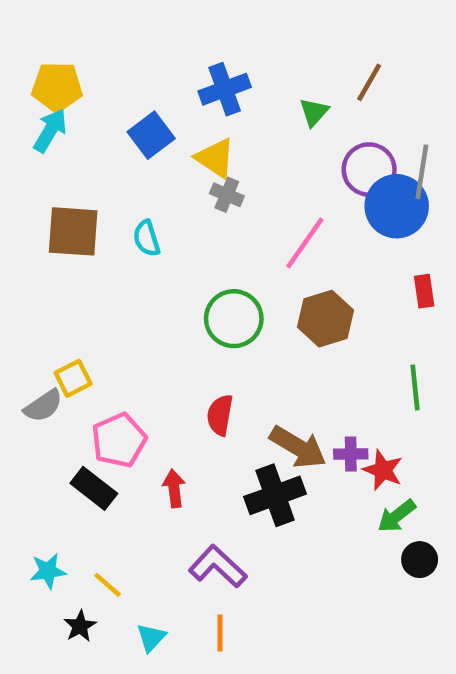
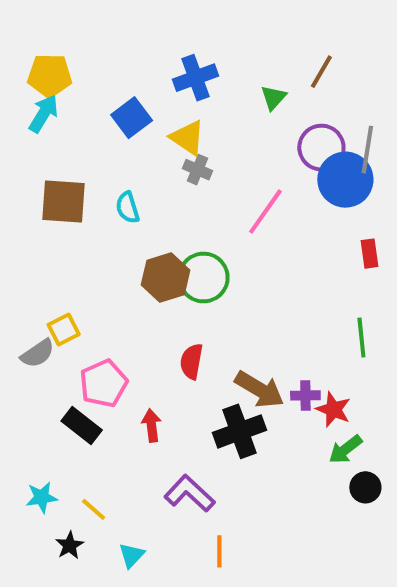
brown hexagon: (326, 319) -> (166, 278), moved
orange line: (220, 633) -> (219, 551), moved

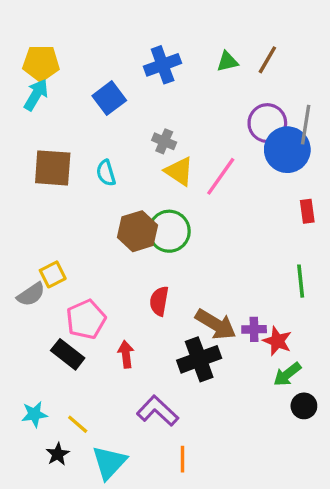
green triangle: (273, 98) -> (227, 61), moved, turned 35
yellow triangle: (188, 138) -> (179, 171), moved
cyan triangle: (132, 555) -> (109, 462), size x1.6

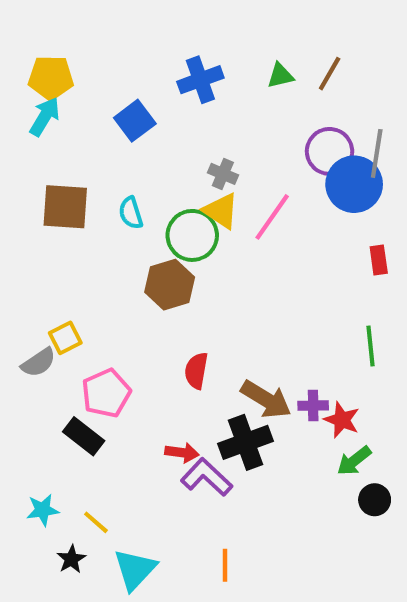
gray cross: (164, 141) -> (223, 174), moved
green circle: (169, 231) -> (192, 235), moved
red arrow: (126, 354) -> (182, 453), moved, turned 105
purple L-shape: (158, 411) -> (207, 477), moved

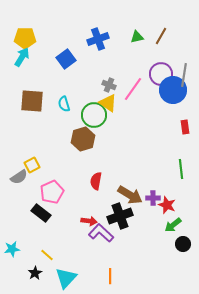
pink line: (272, 217) -> (133, 89), moved
cyan star: (43, 510) -> (12, 249), moved

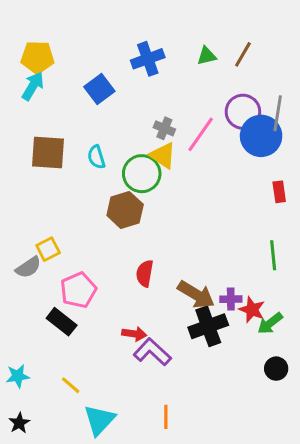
black cross: (120, 216) -> (208, 326), moved
green arrow: (173, 225) -> (270, 323), moved
black star: (35, 273) -> (19, 423), moved

